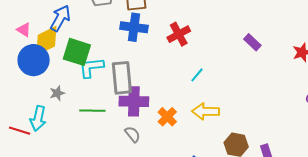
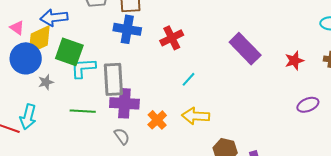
blue arrow: (60, 18) -> (54, 18), turned -128
purple rectangle: (252, 42) -> (245, 49), size x1.8
gray star: (57, 93) -> (46, 82), moved

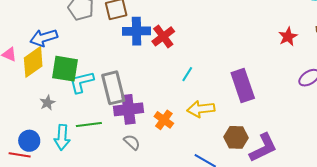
blue cross: (127, 29) -> (137, 31), moved
purple rectangle: (245, 49) -> (243, 86), moved, turned 36
blue circle: (26, 58) -> (29, 141), moved, size x0.7
cyan arrow: (28, 117) -> (62, 137), moved

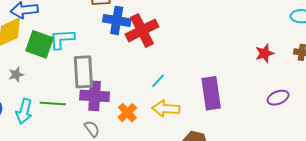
red cross: (163, 36) -> (142, 30), size x1.4
cyan line: (187, 74) -> (158, 81), moved
cyan L-shape: (81, 82) -> (62, 39), moved

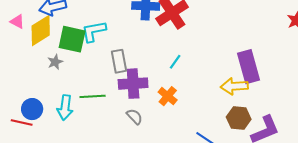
gray rectangle: (83, 72) -> (119, 61), size x0.7
gray star: (16, 75) -> (55, 62), moved
cyan line: (158, 81) -> (175, 62), moved
yellow arrow: (166, 109) -> (234, 86), moved

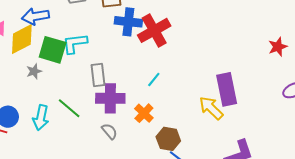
yellow arrow: (234, 86) -> (211, 108), turned 44
green line: (93, 96) -> (69, 108), turned 40
brown hexagon: (239, 118) -> (168, 139), moved

